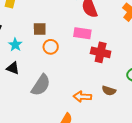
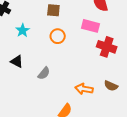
brown square: (40, 29) -> (53, 10), moved
black triangle: (13, 68) -> (17, 61), moved
gray semicircle: (41, 85) -> (44, 73), size x0.6

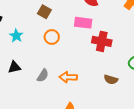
brown square: (53, 10) -> (44, 12), turned 32
black triangle: (17, 61) -> (14, 67), turned -32
orange arrow: (84, 89) -> (68, 77), moved

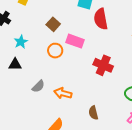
pink rectangle: (83, 23) -> (75, 41), moved
black triangle: (14, 67) -> (15, 64), moved
brown semicircle: (111, 80) -> (93, 113), moved, turned 48

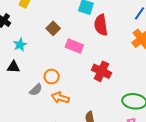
orange circle: (55, 51) -> (52, 77), moved

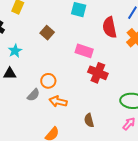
red semicircle: (101, 25) -> (110, 27), moved
pink rectangle: (74, 46) -> (84, 51), moved

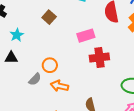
pink rectangle: (84, 51) -> (86, 36), turned -36
red cross: (98, 73) -> (99, 57), turned -30

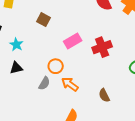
pink rectangle: (86, 36) -> (73, 41), moved
orange arrow: (59, 86) -> (70, 84), turned 36

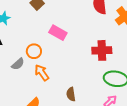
pink rectangle: (73, 41) -> (58, 33), turned 42
red cross: (102, 47) -> (102, 50), moved

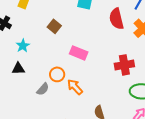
orange arrow: (42, 73) -> (75, 87), moved

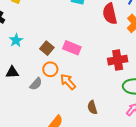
brown square: (54, 26) -> (47, 48), moved
black triangle: (18, 69) -> (12, 72), moved

